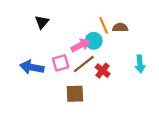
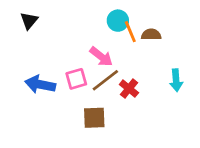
black triangle: (42, 22) -> (29, 21), moved
cyan circle: (94, 41) -> (118, 21), moved
pink arrow: (80, 45) -> (101, 57), turned 66

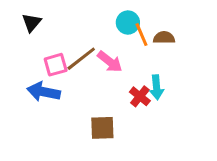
pink square: (76, 79) -> (56, 65), moved
brown line: (105, 80) -> (81, 59), moved
cyan arrow: (176, 80) -> (157, 87), moved

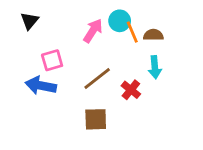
brown line: (81, 59) -> (97, 79), moved
pink arrow: (110, 62) -> (93, 31), moved, turned -95
cyan arrow: (157, 87) -> (155, 67), moved

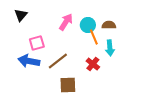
cyan circle: (120, 21) -> (88, 25), moved
orange line: (132, 32) -> (94, 37), moved
brown line: (97, 79) -> (58, 61), moved

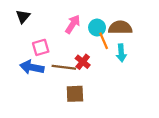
brown semicircle: (109, 25) -> (120, 28), size x1.5
brown line: (58, 61) -> (64, 67), turned 45
red cross: (93, 64) -> (83, 62), moved

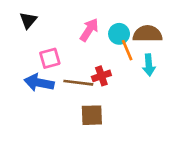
red cross: (83, 62) -> (101, 76), turned 32

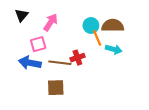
pink arrow: (89, 30) -> (51, 22), moved
cyan arrow: (149, 65) -> (114, 49), turned -70
brown square: (92, 115) -> (56, 88), moved

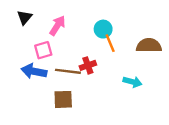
brown semicircle: (113, 25) -> (149, 45), moved
cyan arrow: (114, 49) -> (132, 82), moved

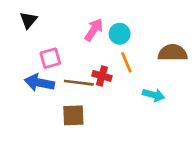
pink arrow: (57, 26) -> (94, 30), moved
orange line: (110, 43) -> (126, 62), moved
red cross: (88, 65) -> (102, 76), turned 35

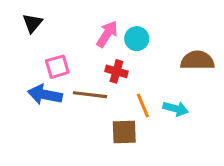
orange line: (126, 62) -> (143, 106), moved
red cross: (102, 76) -> (116, 71), moved
brown square: (73, 115) -> (124, 132), moved

